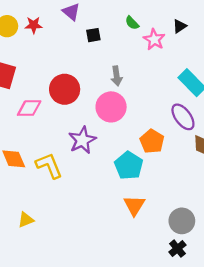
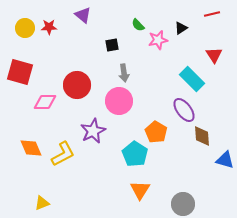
black square: (93, 35) -> (112, 45), moved
pink star: (154, 39) -> (158, 40), turned 30
yellow L-shape: (49, 166) -> (63, 154), turned 84

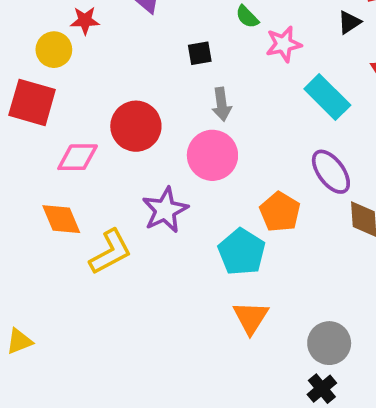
yellow circle: (25, 28) -> (54, 50), moved
black triangle: (181, 28) -> (349, 22), moved
cyan rectangle: (192, 79) -> (327, 97), moved
orange diamond: (31, 148) -> (61, 219), moved
yellow triangle: (42, 203) -> (19, 341), moved

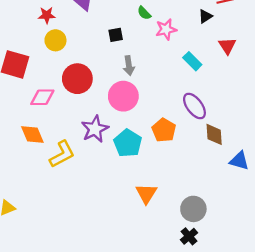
yellow circle: (54, 50) -> (55, 40), moved
cyan rectangle: (327, 97) -> (192, 61), size x0.7
cyan pentagon: (242, 252) -> (128, 143), moved

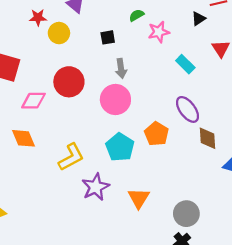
green semicircle: (144, 13) -> (137, 15), turned 104
yellow circle: (55, 40) -> (59, 33), moved
purple star: (95, 129) -> (96, 187), moved
yellow L-shape: (62, 154) -> (71, 157), moved

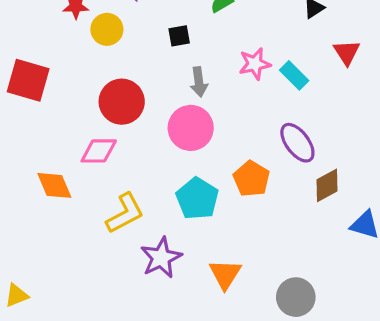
pink star: (159, 32) -> (255, 64), moved
pink diamond: (33, 101) -> (99, 151), moved
brown diamond: (207, 138) -> (327, 185), turned 65

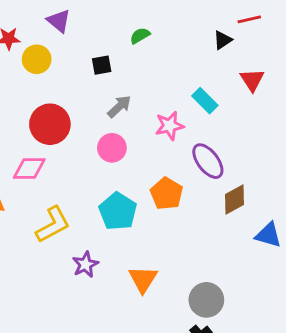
pink star: (255, 64) -> (169, 126), moved
gray arrow: (199, 82) -> (119, 106), turned -125
pink circle: (191, 128) -> (112, 148), size x0.7
purple star: (161, 258) -> (85, 264), size x0.7

